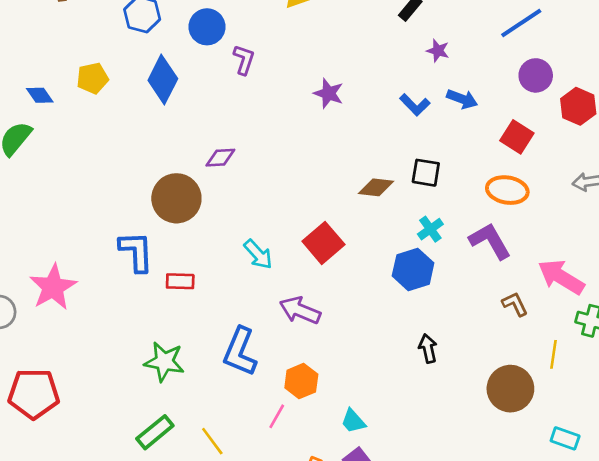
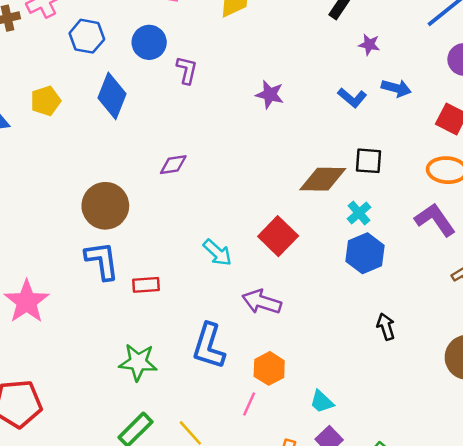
brown diamond: (376, 187) -> (323, 179), size x1.4
brown circle: (176, 198) -> (105, 206), moved
cyan cross: (430, 229) -> (359, 213), moved

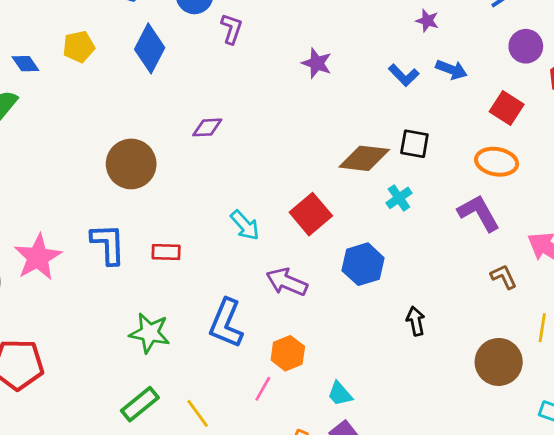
blue hexagon: (365, 253) -> (363, 264), moved
blue L-shape: (102, 261) -> (108, 244), moved

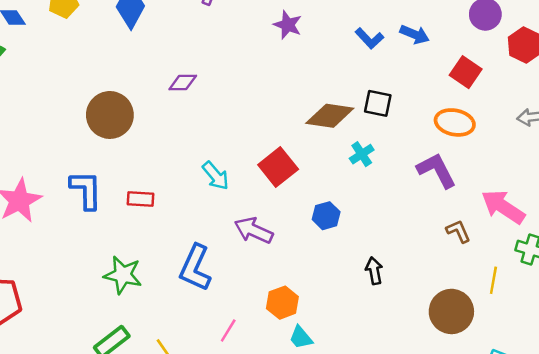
blue hexagon: (363, 264) -> (326, 216), size x0.7
orange hexagon: (288, 353) -> (282, 303), moved

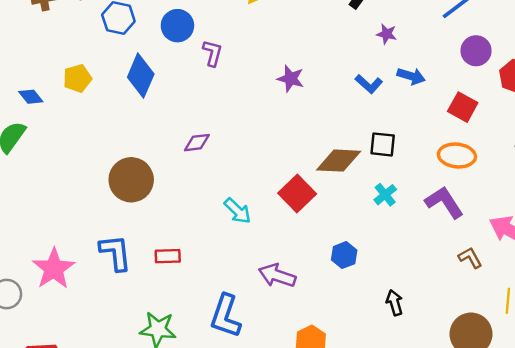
cyan cross: (362, 154) -> (385, 195), moved
red square: (278, 167) -> (297, 193), moved
cyan arrow: (216, 176) -> (238, 211), moved

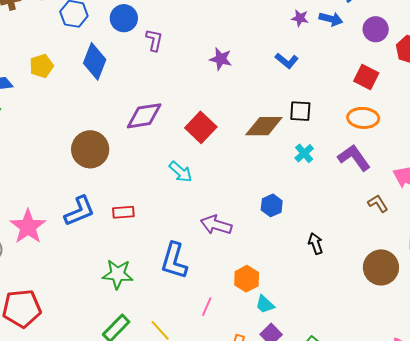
blue arrow: (411, 76) -> (331, 19), moved
purple diamond: (197, 143) -> (144, 116), size x1.6
red square: (297, 193) -> (201, 127), moved
blue L-shape: (116, 253) -> (79, 211), turned 76

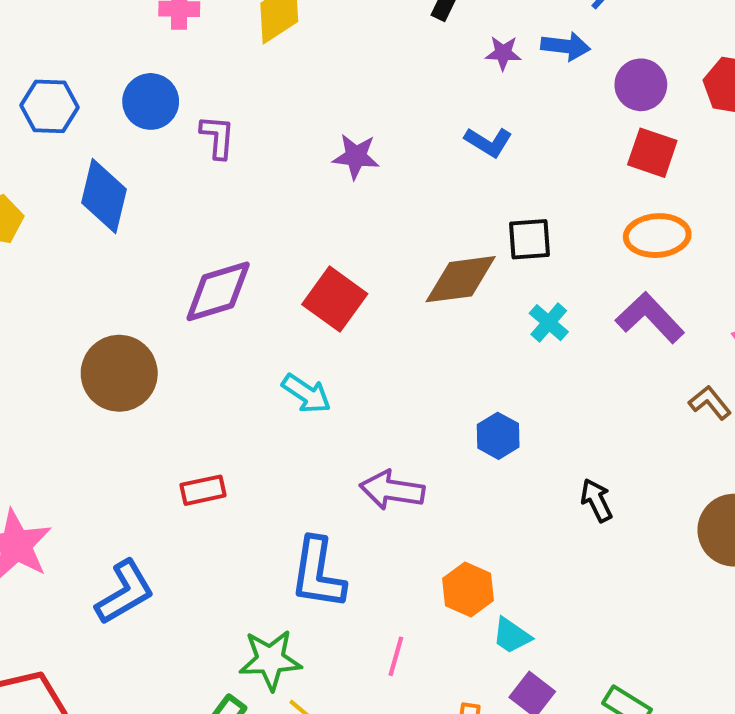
purple circle: (376, 29) -> (641, 85), moved
blue L-shape: (79, 211) -> (125, 592), moved
green star: (118, 274) -> (270, 660), moved

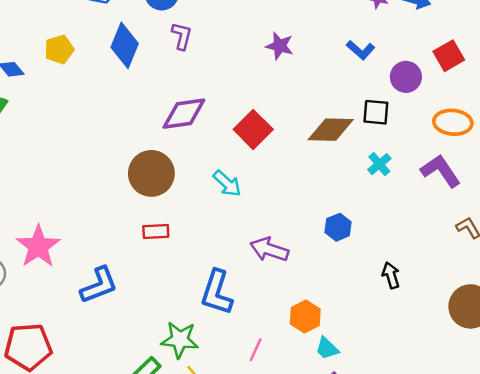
purple circle: (641, 85) -> (406, 77), moved
purple L-shape: (218, 137) -> (182, 36), moved
red square: (652, 153) -> (449, 56), moved, turned 32
brown circle: (119, 373) -> (151, 173), moved

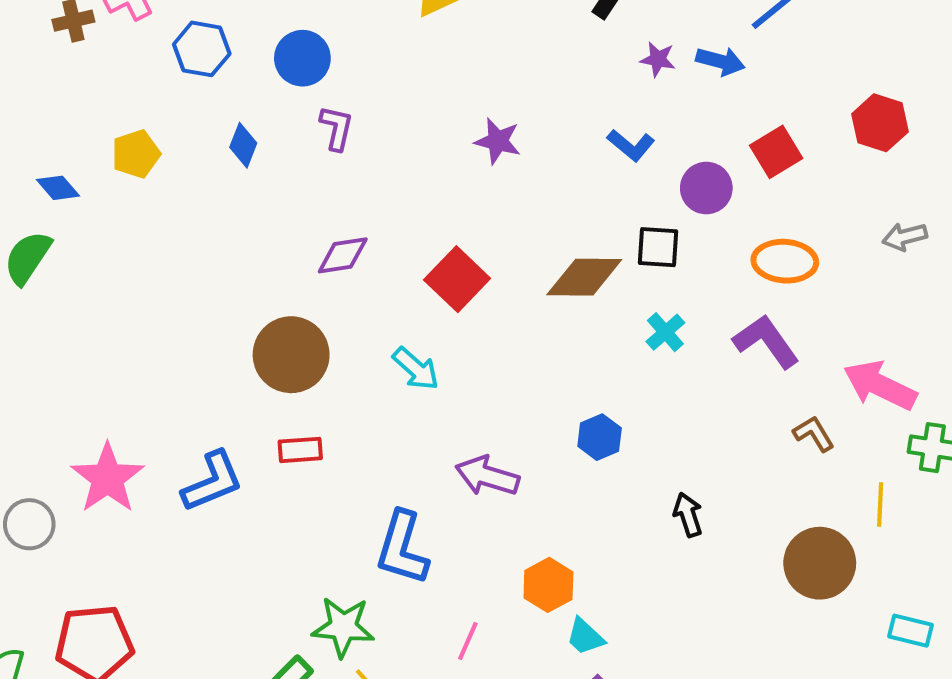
blue diamond: (125, 45) -> (243, 145), size x0.6
purple diamond: (184, 114) -> (343, 255), size x0.7
blue L-shape: (99, 285) -> (212, 481), moved

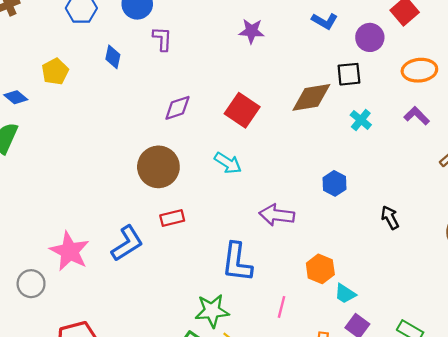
purple L-shape: (766, 341) -> (417, 116), size x0.7

